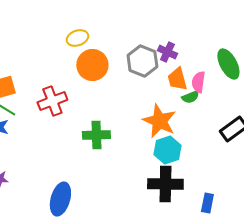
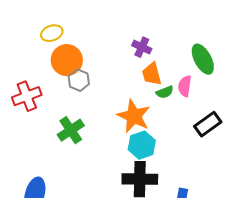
gray hexagon: (142, 61) -> (79, 80), moved, size x0.7
pink semicircle: (198, 82) -> (185, 86), moved
green cross: (96, 135) -> (71, 130), turned -32

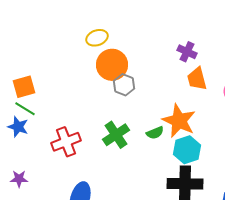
green semicircle: (165, 92) -> (155, 133), moved
red cross: (27, 96) -> (66, 142), moved

